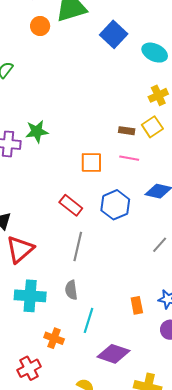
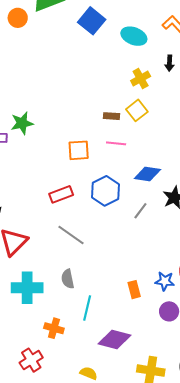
red rectangle: (71, 205) -> (61, 194), turned -55
gray line: (160, 245) -> (140, 211), moved
gray line: (78, 246) -> (71, 235), turned -64

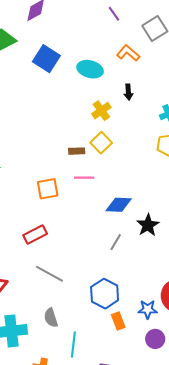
blue hexagon: (105, 191) -> (105, 294), moved

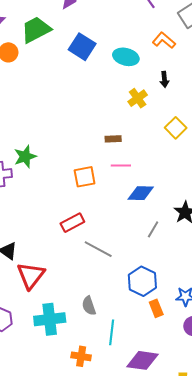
yellow square: (101, 143) -> (176, 128), moved
blue diamond: (119, 205) -> (141, 193), moved
gray line: (49, 274) -> (98, 249), moved

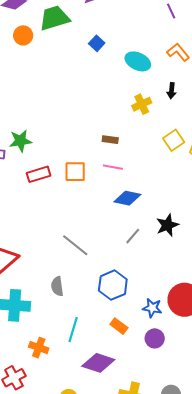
blue square: (82, 47) -> (97, 43), size x0.6
red rectangle: (72, 223) -> (39, 174), moved
gray semicircle: (89, 306) -> (57, 286), moved
orange rectangle: (156, 308) -> (119, 326), moved, turned -42

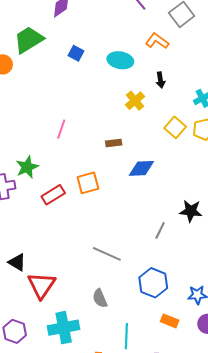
pink line: (113, 167) -> (61, 129), moved, turned -66
blue diamond: (127, 198) -> (141, 168), moved
black star: (167, 225) -> (191, 211), turned -30

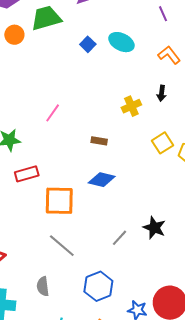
cyan ellipse: (120, 60) -> (121, 42), moved
blue diamond: (141, 168) -> (102, 180), moved
orange square: (88, 183) -> (59, 201), moved, size x1.4

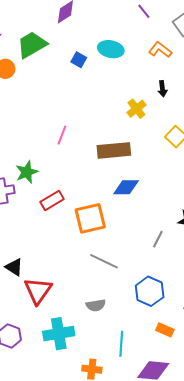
brown rectangle: (99, 141) -> (114, 150), size x2.0
gray semicircle: (43, 286) -> (96, 305), turned -78

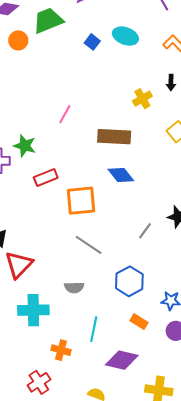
green star: (27, 172) -> (25, 146), turned 30
blue diamond: (126, 187) -> (121, 175), turned 44

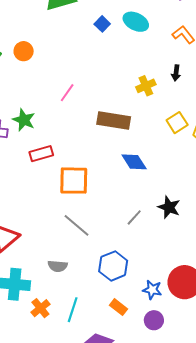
orange circle: (18, 40) -> (24, 51), moved
blue diamond: (121, 175) -> (134, 162), moved
orange cross: (61, 350) -> (40, 308), moved, turned 30

